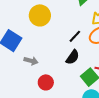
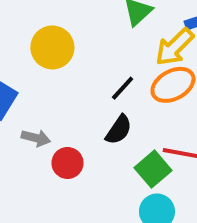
red circle: (46, 82) -> (67, 163), moved

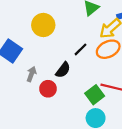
black semicircle: (119, 130) -> (63, 70), moved
gray arrow: (36, 138) -> (31, 74), turned -88

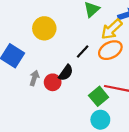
red circle: (48, 89) -> (53, 82), moved

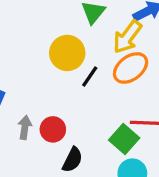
yellow circle: (44, 28) -> (67, 53), moved
black semicircle: (66, 73) -> (72, 160), moved

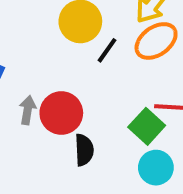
red circle: (53, 129) -> (61, 113), size x1.4
black semicircle: (72, 160) -> (84, 150), turned -30

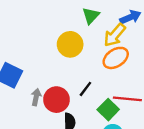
black line: (107, 50) -> (85, 89), moved

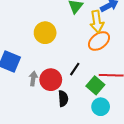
yellow arrow: (115, 35) -> (97, 22), turned -45
yellow circle: (70, 44) -> (45, 33), moved

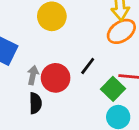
black semicircle: (63, 99) -> (35, 103), moved

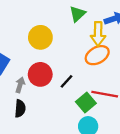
red circle: (56, 78) -> (40, 74), moved

